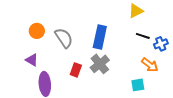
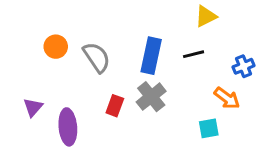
black line: (143, 36) -> (194, 54), moved, turned -32
purple triangle: (32, 60) -> (33, 107), moved, turned 40

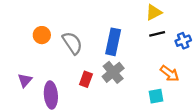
black line: (194, 54) -> (157, 34), moved
blue cross: (244, 66) -> (183, 41), moved

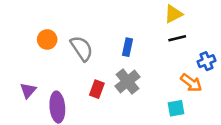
blue cross: (183, 41) -> (206, 61), moved
blue rectangle: (113, 42) -> (127, 47), size x0.6

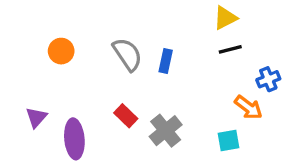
gray semicircle: (82, 48) -> (127, 54), moved
gray cross: (127, 82) -> (166, 131), moved
red rectangle: (97, 89) -> (126, 116), turned -66

